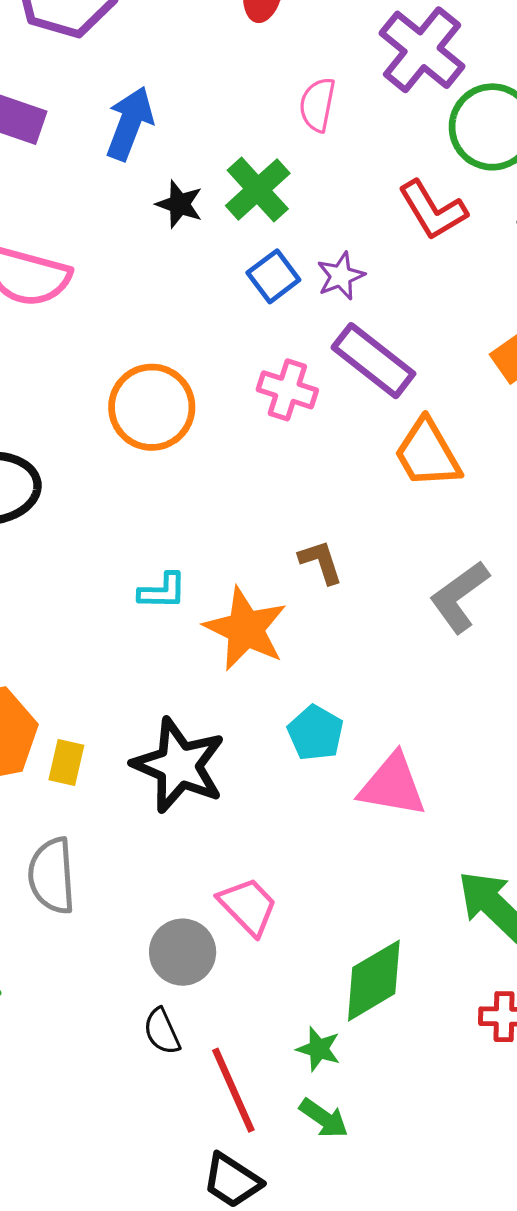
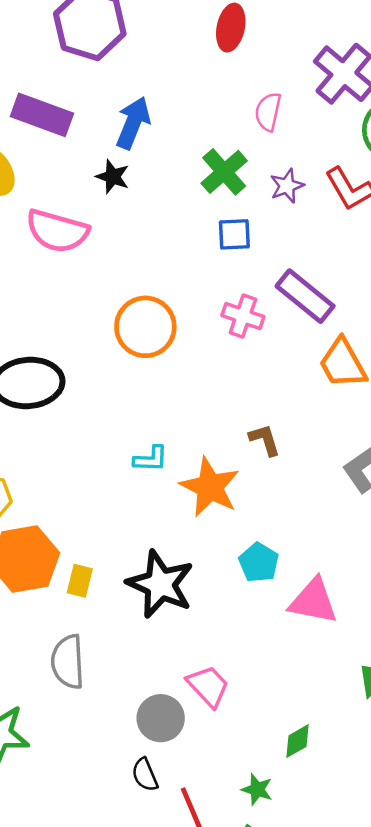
black star: (179, 204) -> (113, 177), moved
blue square: (273, 276) -> (234, 234), turned 33
purple star: (341, 276) -> (287, 186), moved
green diamond: (374, 981) -> (298, 741), size x0.6

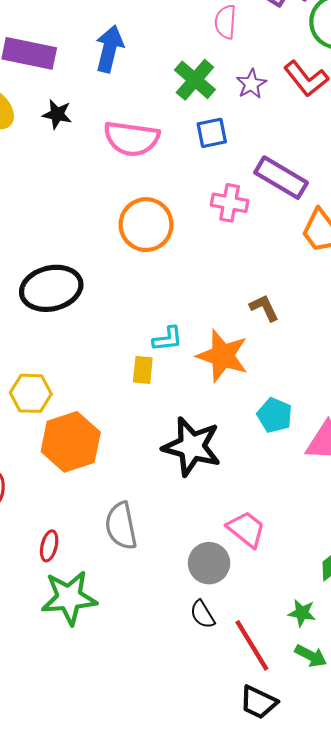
black star: (113, 177) -> (57, 114), moved
pink semicircle: (57, 231) -> (132, 139), moved
yellow rectangle: (80, 581) -> (143, 370), moved

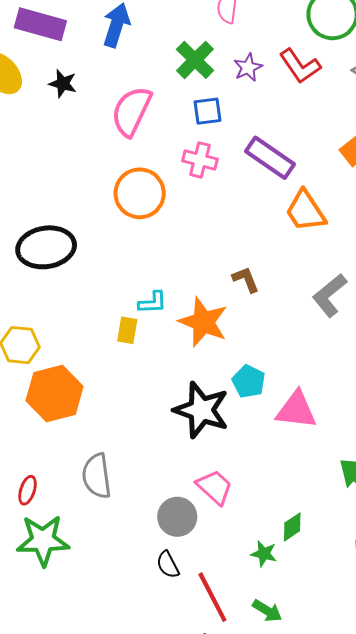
pink semicircle: (132, 139) -> (131, 111), turned 104
pink cross: (230, 203) -> (200, 160), moved
black star: (192, 447) -> (201, 410), moved
green star: (302, 613) -> (264, 554), moved

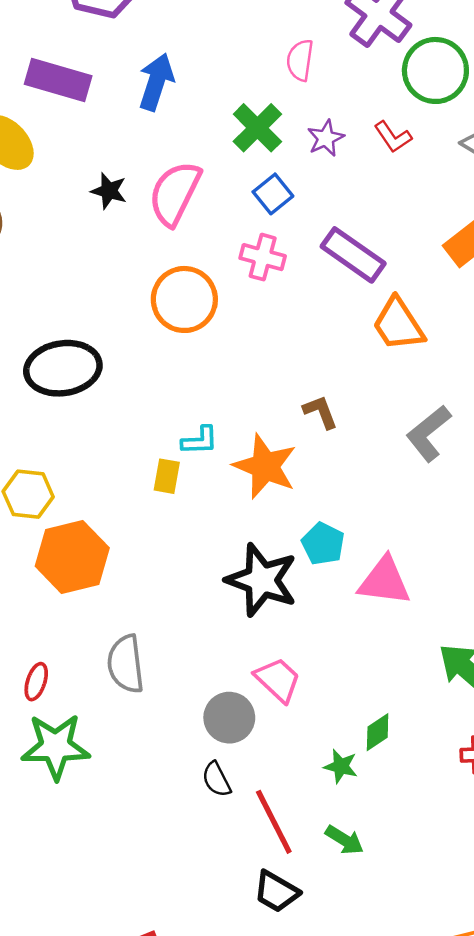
red L-shape: (300, 66) -> (393, 137), size x0.7
black star: (63, 84) -> (109, 191), moved
blue square: (207, 111) -> (273, 194), turned -32

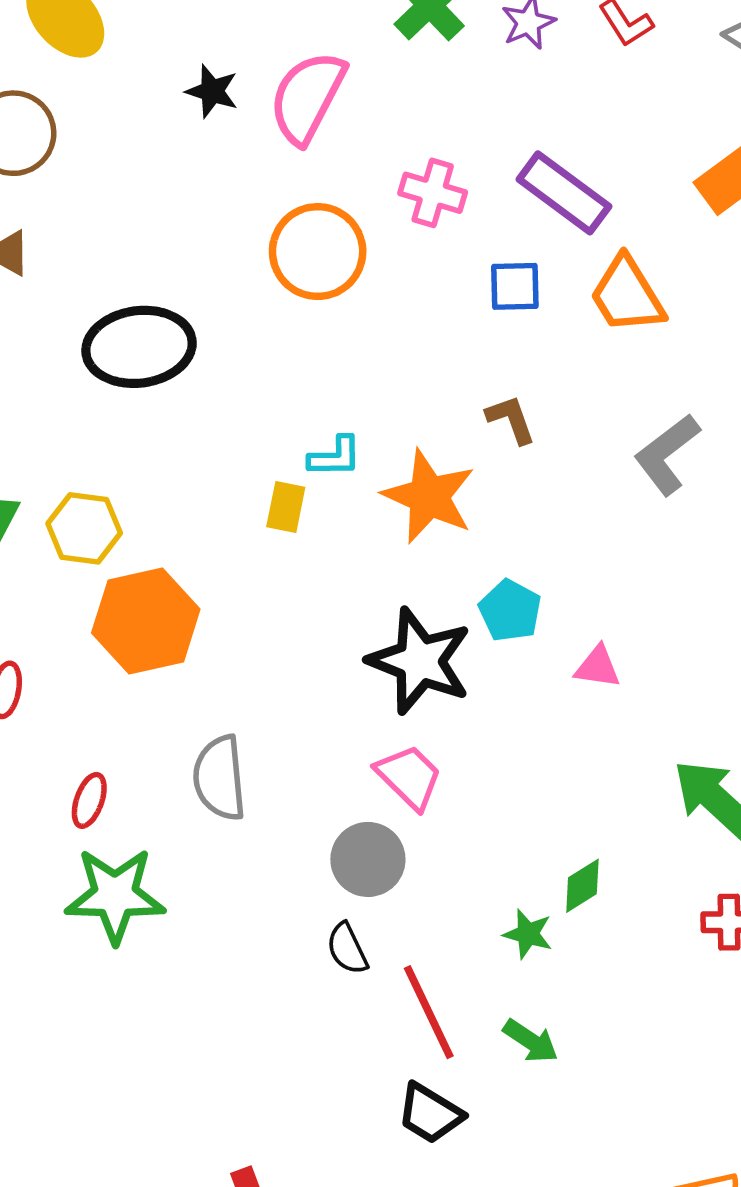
blue square: (273, 194) -> (515, 286), moved, turned 36
pink triangle: (384, 581) -> (598, 667), size x0.6
pink trapezoid: (278, 680) -> (409, 777), moved

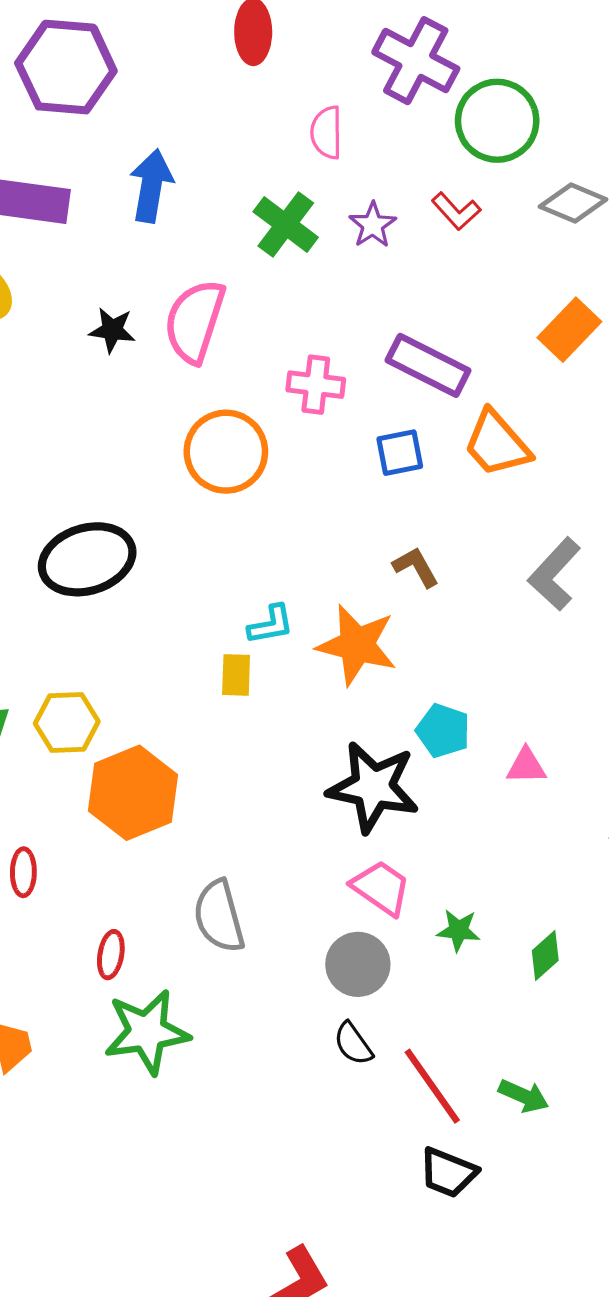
green star: (528, 934) -> (458, 930), moved

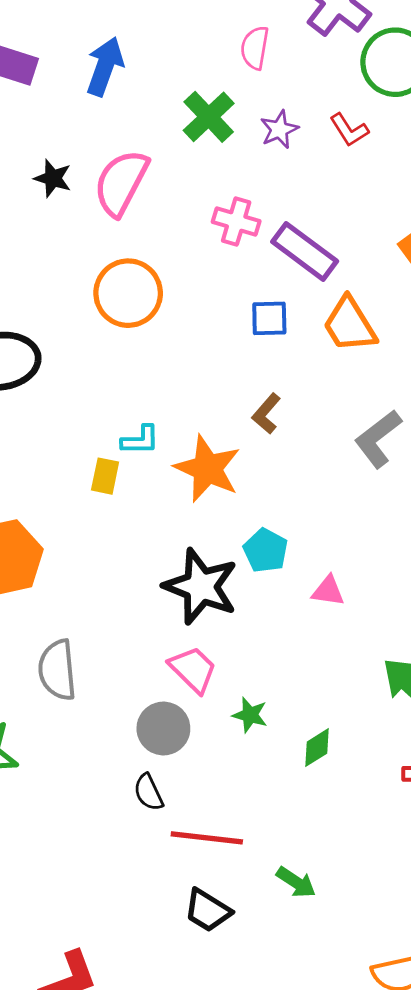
pink cross: (316, 385) -> (236, 222), moved
brown L-shape: (416, 567) -> (266, 414), turned -120
red line: (432, 1086) -> (207, 838), turned -58
green arrow: (524, 1096) -> (296, 882), moved

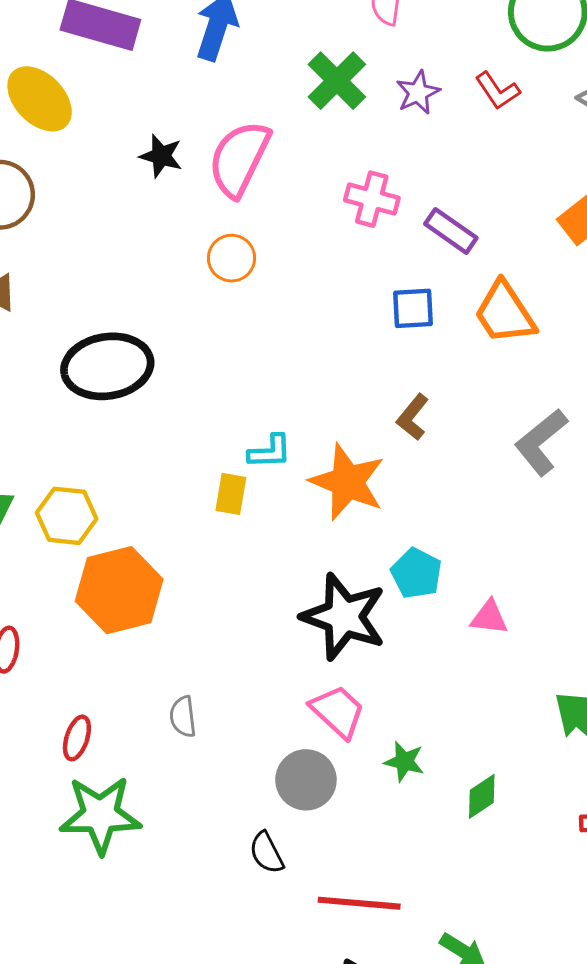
purple rectangle: (305, 251) -> (451, 231), size x0.7
orange circle: (128, 293) -> (231, 258), moved, size x0.6
gray semicircle: (57, 670) -> (183, 717), size x0.6
black semicircle: (148, 792) -> (267, 853), moved

